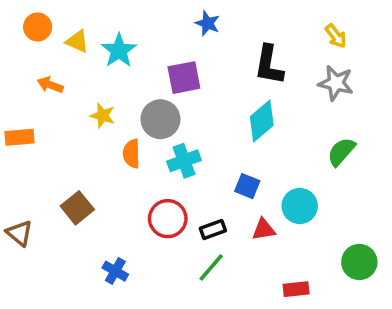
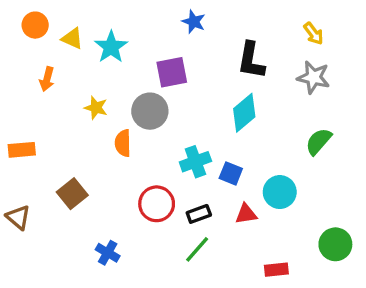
orange arrow: (50, 85) -> (47, 79), turned -95
orange rectangle: (19, 137) -> (22, 150), moved
cyan cross: (184, 161) -> (195, 162), moved

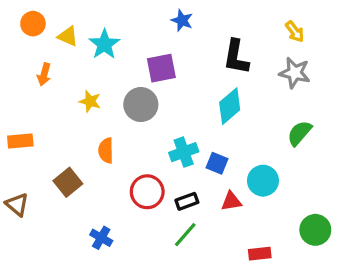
orange semicircle: (123, 143) -> (106, 151), moved

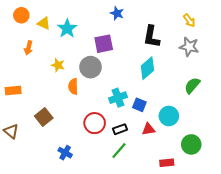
orange semicircle: (106, 151) -> (73, 86), moved
green circle: (315, 230) -> (191, 144), moved

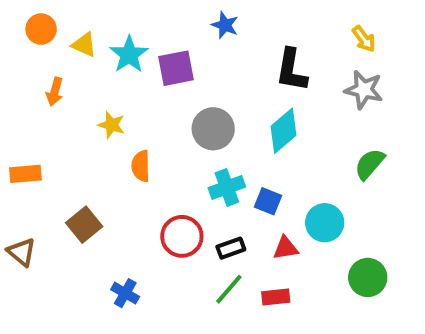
purple square: (104, 44) -> (176, 68), moved
gray circle: (91, 67) -> (213, 129), moved
red rectangle: (167, 163) -> (276, 297), moved

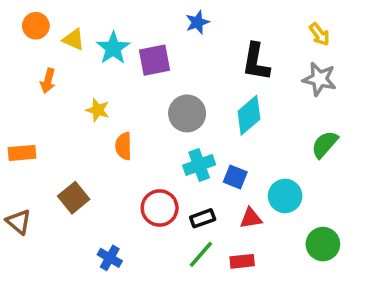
blue star: (225, 25) -> (197, 22), turned 30

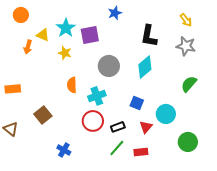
yellow triangle: (74, 40) -> (43, 35), moved
yellow star: (98, 110) -> (65, 53), moved
cyan cross: (199, 165) -> (97, 96), moved
red triangle: (251, 218) -> (146, 127), turned -40

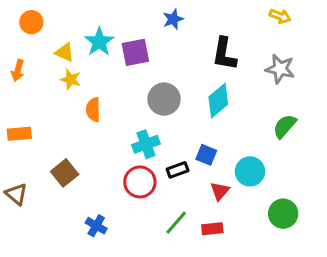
yellow arrow: (186, 20) -> (280, 16), moved, turned -32
orange arrow: (28, 47) -> (18, 70), moved
yellow star: (65, 53) -> (71, 79), moved
orange semicircle: (72, 85) -> (93, 110), moved
black rectangle: (118, 127) -> (178, 170), moved

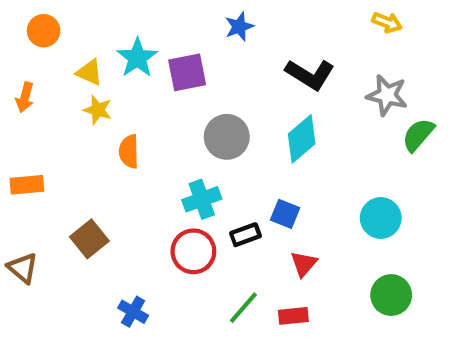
black L-shape: (224, 54) -> (310, 74), turned -68
green semicircle: (285, 126) -> (418, 135), moved
cyan circle: (250, 171) -> (381, 218), moved

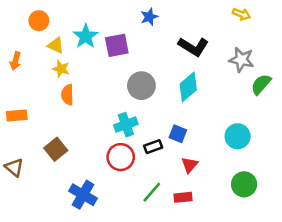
orange circle: (44, 31) -> (39, 21), moved
orange semicircle: (129, 151) -> (67, 95), moved
blue cross: (133, 312) -> (83, 195), size x1.5

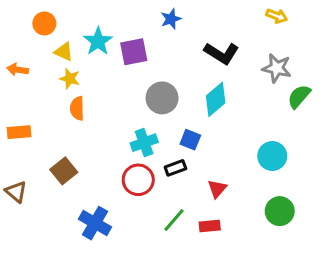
orange arrow: (15, 61) -> (18, 70), turned 84
blue square: (178, 134) -> (190, 140), moved

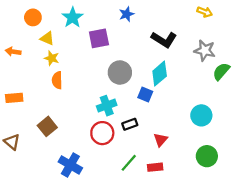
cyan star: (98, 41) -> (73, 17), moved
blue square: (190, 140) -> (145, 95), moved

